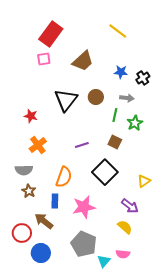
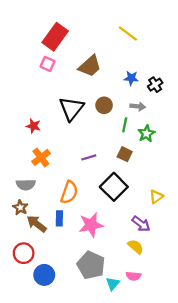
pink square: (44, 59) -> (47, 64), turned 32
brown star: (29, 191) -> (20, 208), moved
brown arrow: (44, 221) -> (37, 224), moved

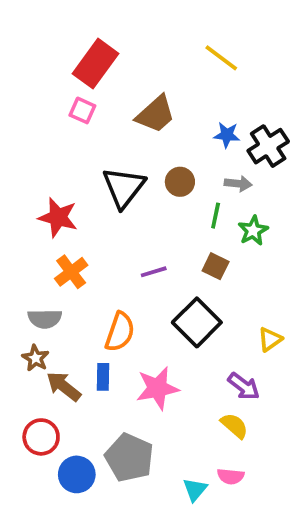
black cross: (155, 85) -> (268, 146), size x1.5
red star: (33, 126) -> (58, 217), size x1.5
gray pentagon: (91, 265) -> (129, 458), moved

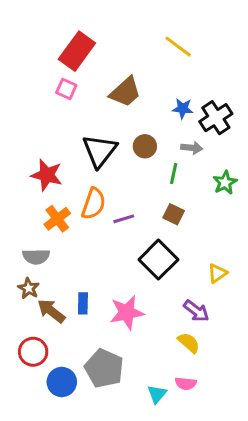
green star: (253, 231) -> (225, 183), moved
orange semicircle: (120, 332) -> (94, 204), moved

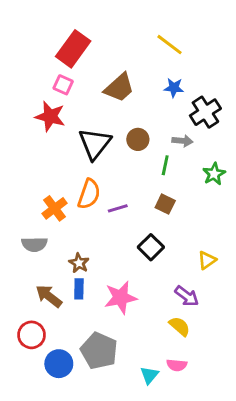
blue star: (183, 109) -> (174, 88), moved
red star: (47, 175) -> (50, 116), moved
black square: (158, 260) -> (151, 247), size x0.7
brown star: (29, 288) -> (79, 263), moved

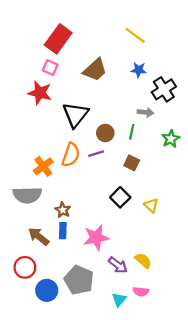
brown circle: (138, 139) -> (105, 133), moved
purple line: (118, 208) -> (96, 154), moved
gray semicircle: (34, 244) -> (27, 195), size x1.4
yellow triangle: (207, 260) -> (151, 205), moved, turned -42
purple arrow: (187, 296) -> (118, 265), moved

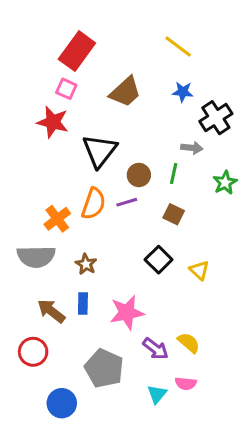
brown star: (63, 210) -> (86, 264), moved
blue circle: (47, 290) -> (62, 403), moved

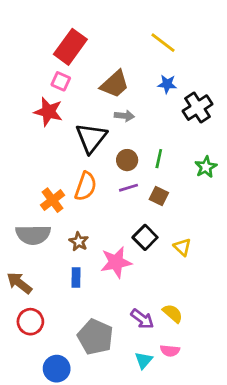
gray arrow: (192, 148) -> (124, 116), moved
purple line: (127, 202) -> (128, 188), moved
brown arrow: (51, 311) -> (19, 283), moved
pink star: (127, 313) -> (116, 262), moved

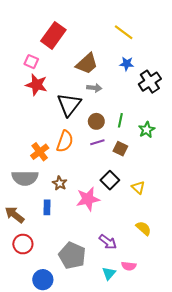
pink square: (61, 81) -> (31, 62), moved
green star: (206, 167) -> (147, 130), moved
blue rectangle: (76, 277) -> (47, 207), moved
yellow semicircle: (173, 313) -> (143, 228), moved

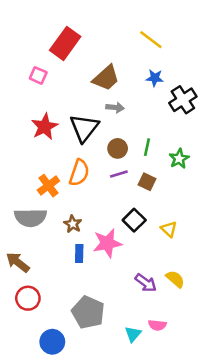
red star: (37, 85) -> (45, 127), moved, turned 30
blue rectangle: (47, 207) -> (79, 253), moved
purple arrow: (108, 242) -> (146, 283), moved

